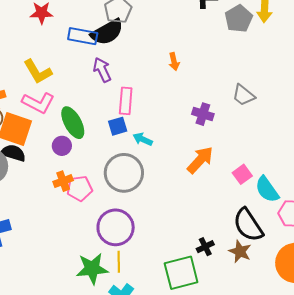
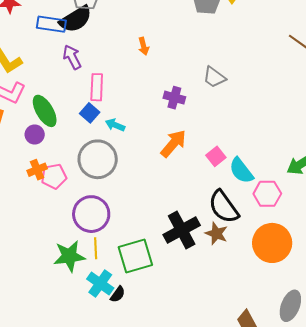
blue square: (118, 126) -> (90, 113), turned -30
black cross: (205, 247) -> (182, 230), size x2.0
green square: (181, 273) -> (135, 256), moved

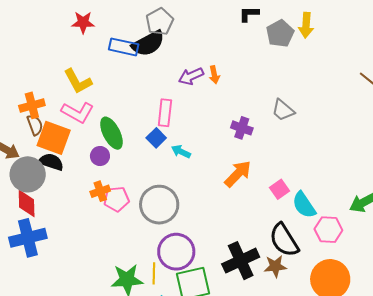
purple arrow: (72, 57) -> (191, 76), moved, turned -90
gray circle: (98, 159) -> (159, 205), moved
purple circle: (91, 214) -> (176, 252), moved
brown star: (216, 234) -> (275, 266), turned -30

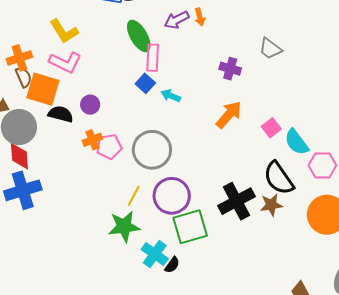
green ellipse: (111, 133) -> (139, 36), moved
black semicircle: (51, 162) -> (61, 114), moved
yellow line: (154, 273) -> (134, 196), moved, turned 30

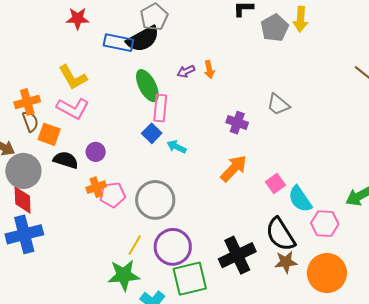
purple arrow: (177, 20) -> (186, 71), size x0.7
orange square: (43, 89) -> (49, 134), size x0.7
brown star: (271, 205) -> (286, 262), moved

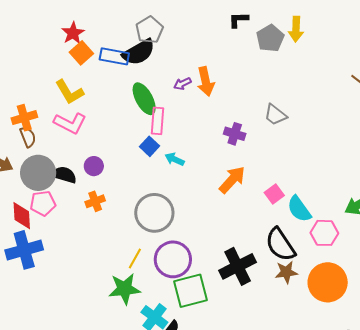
red star: (78, 18) -> (73, 33), turned -30
orange arrow: (209, 70) -> (206, 81), size x1.6
orange square: (49, 134) -> (81, 53), moved, turned 30
gray circle: (23, 171) -> (38, 173), moved
pink pentagon: (113, 195) -> (43, 203), moved

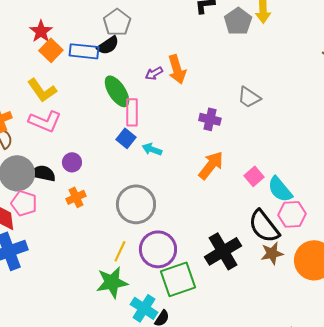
black semicircle: (139, 52) -> (108, 45), size x0.7
pink pentagon: (43, 203) -> (24, 203), turned 30
pink hexagon: (324, 233) -> (292, 214), moved

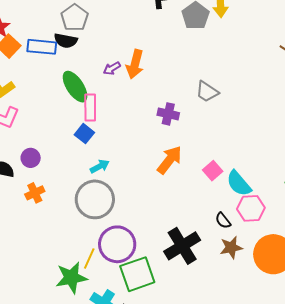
black semicircle: (108, 45) -> (66, 41), turned 45
orange arrow: (177, 69) -> (135, 64), turned 32
cyan arrow: (152, 149) -> (100, 166), moved, turned 132
black semicircle: (264, 226) -> (223, 221), size x0.5
yellow line: (120, 251) -> (89, 258), moved

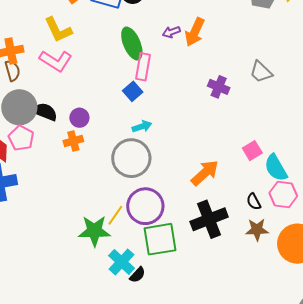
purple circle: (31, 158) -> (79, 118), moved
orange arrow: (170, 160) -> (205, 173), moved

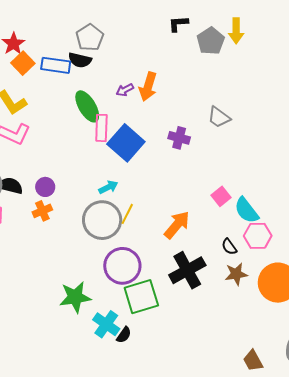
blue square: (133, 91) -> (126, 143), moved, size x1.8
yellow line: (115, 215) -> (127, 214), moved

